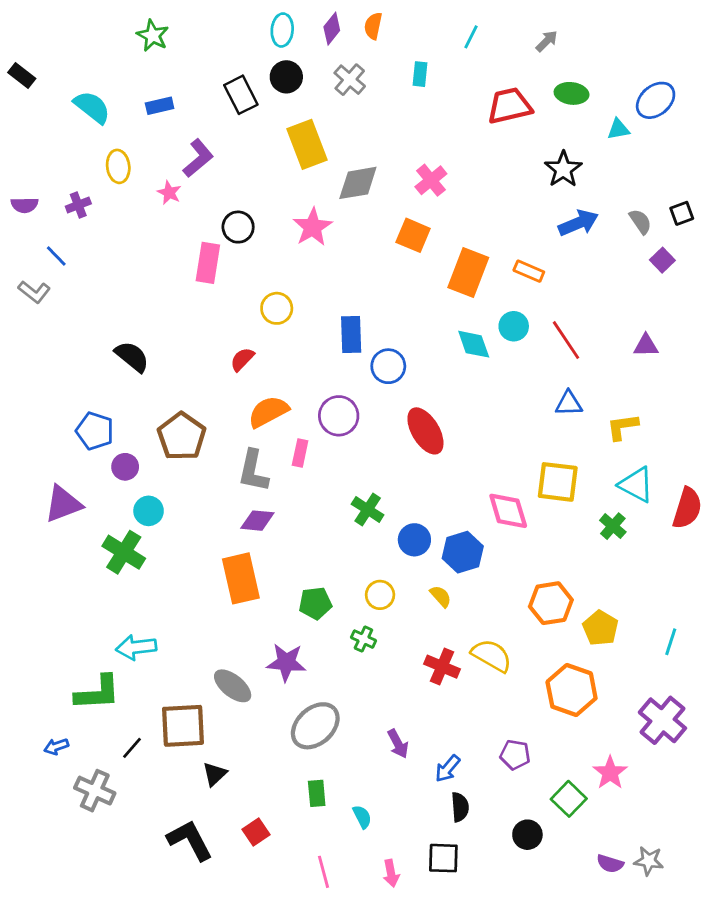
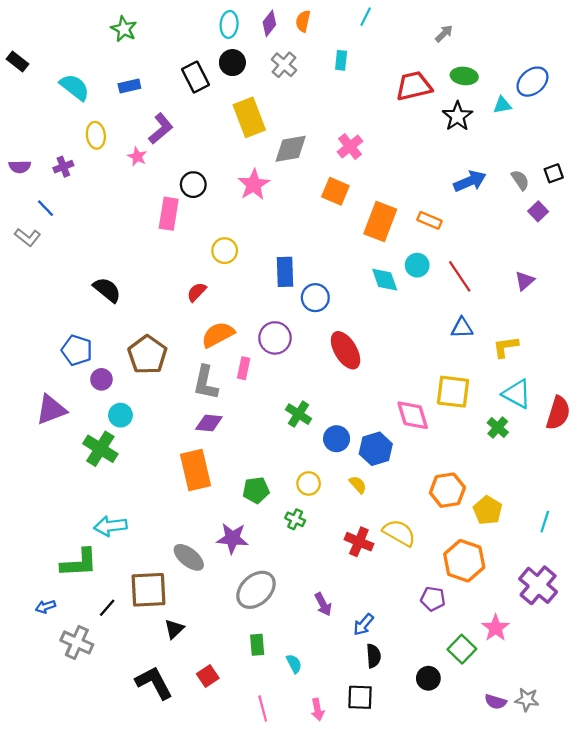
cyan line: (471, 37) -> (366, 17), moved
black star: (563, 169) -> (457, 116), moved
purple triangle: (646, 346) -> (525, 281), turned -40
purple pentagon: (515, 755) -> (433, 599), moved

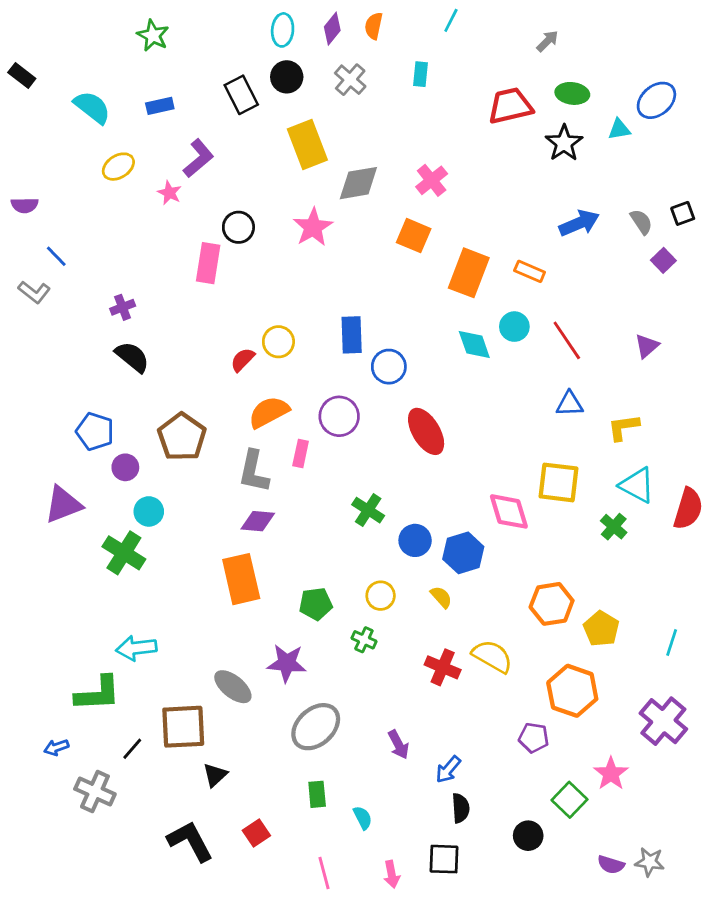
yellow ellipse: (96, 135) -> (118, 167), turned 65
purple cross: (63, 167) -> (123, 307), moved
yellow circle: (225, 251) -> (278, 342), moved

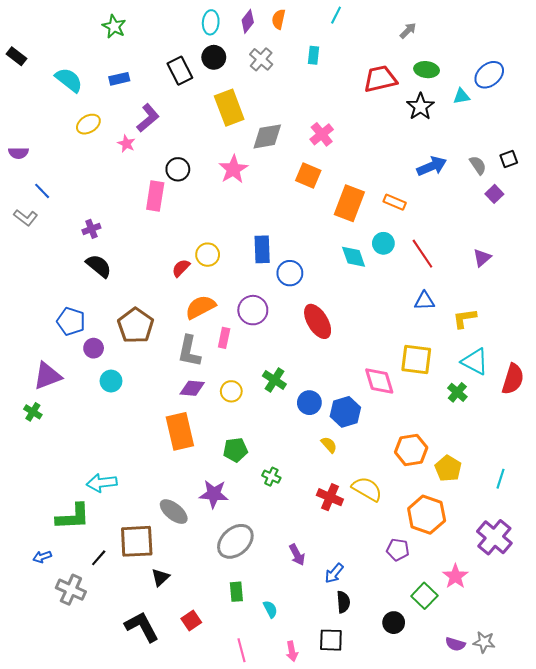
green cross: (124, 553) -> (33, 412), moved, size x0.6
yellow circle: (381, 596) -> (231, 391), moved

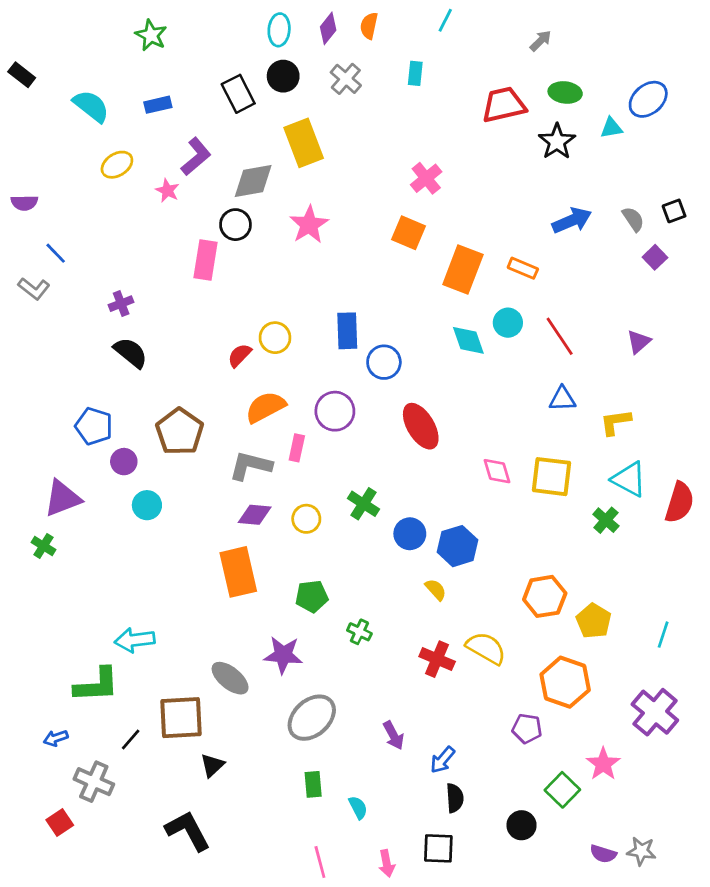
gray diamond: (267, 136) -> (253, 181), moved
gray L-shape: (189, 351) -> (250, 466), turned 92
pink diamond: (379, 381) -> (497, 471), moved, size x0.7
red square: (191, 621) -> (60, 823), moved

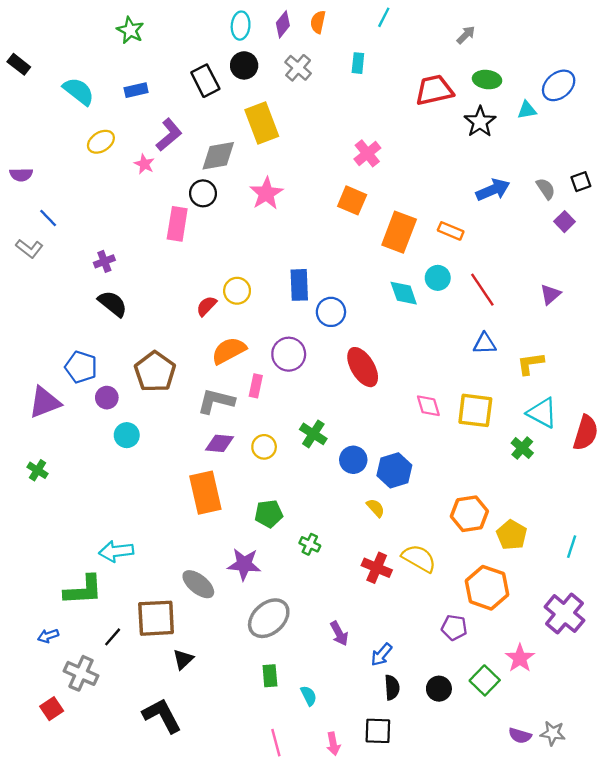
purple triangle: (63, 498) -> (45, 402), moved
black circle: (522, 825) -> (439, 689), moved

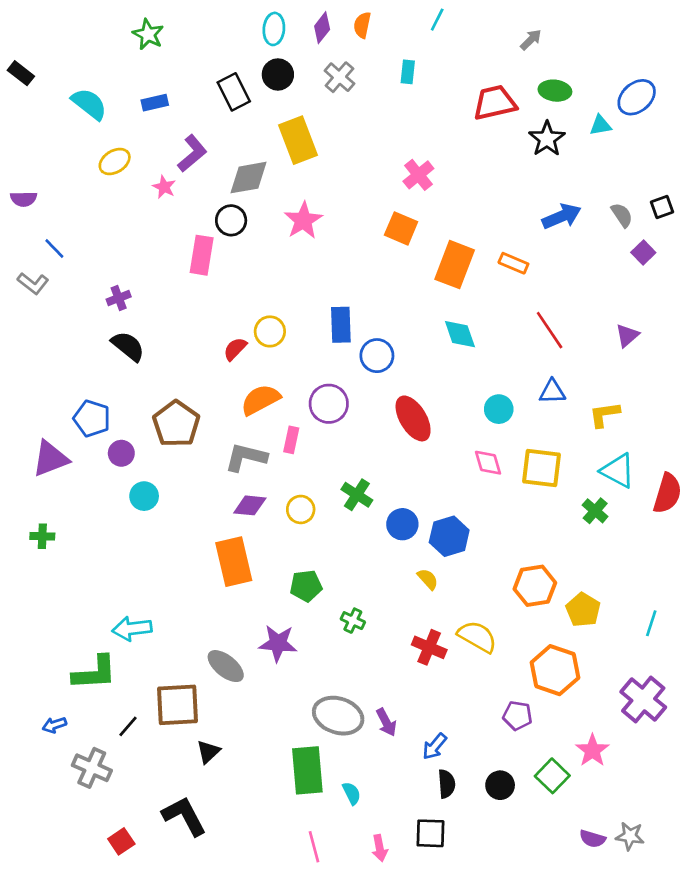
cyan circle: (438, 278) -> (499, 409), moved
green cross: (38, 470) -> (42, 536), turned -30
gray ellipse: (269, 618) -> (338, 716), moved, turned 60
green rectangle: (270, 676) -> (307, 770), size x1.8
red square: (52, 709) -> (121, 841), moved

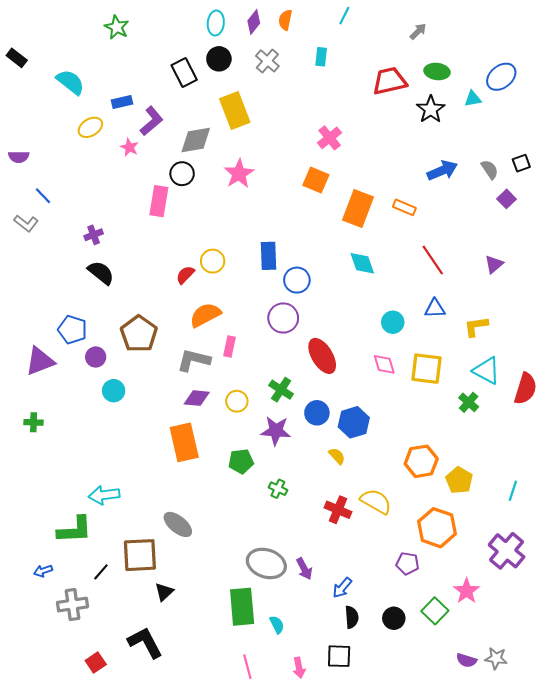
blue rectangle: (155, 103) -> (122, 102), moved
purple circle: (329, 404) -> (283, 318), moved
red ellipse: (413, 418) -> (322, 356), moved
purple star: (278, 643) -> (276, 431), moved
gray cross: (92, 768) -> (72, 605), turned -32

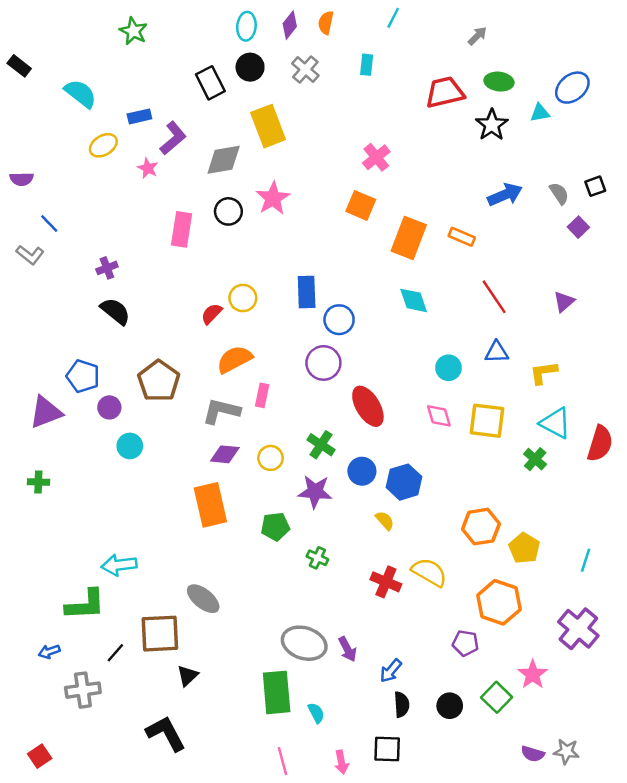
black circle: (182, 174) -> (228, 211), moved
red square: (96, 662) -> (40, 756), moved

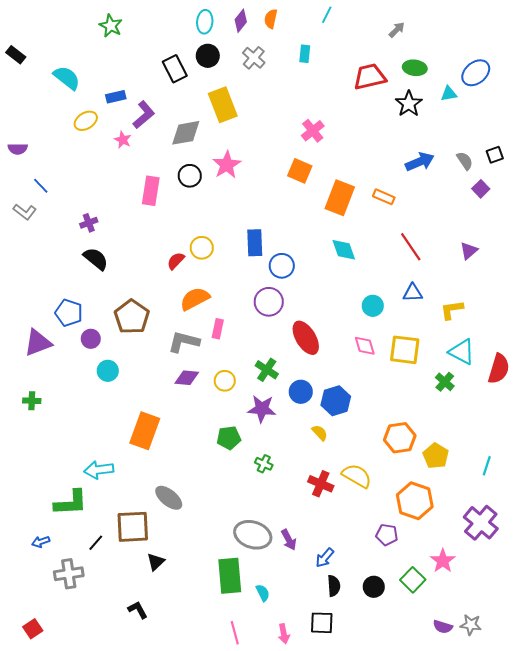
orange rectangle: (210, 505) -> (145, 431), moved, turned 33
black L-shape: (166, 733) -> (138, 610), size x0.6

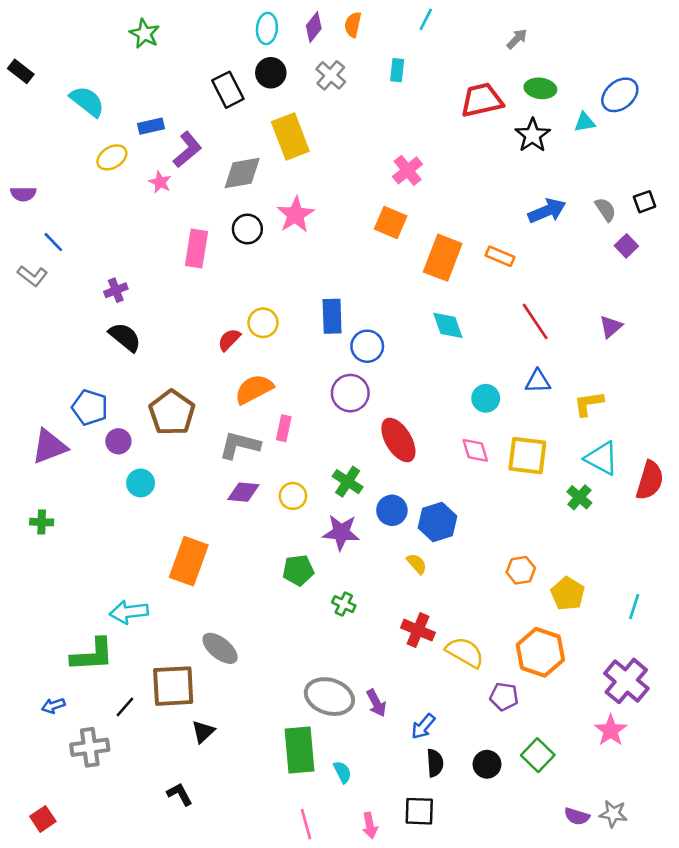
orange hexagon: (400, 438) -> (521, 570), size x0.7
yellow semicircle: (357, 476) -> (465, 652), moved
pink star: (443, 561) -> (611, 730), moved

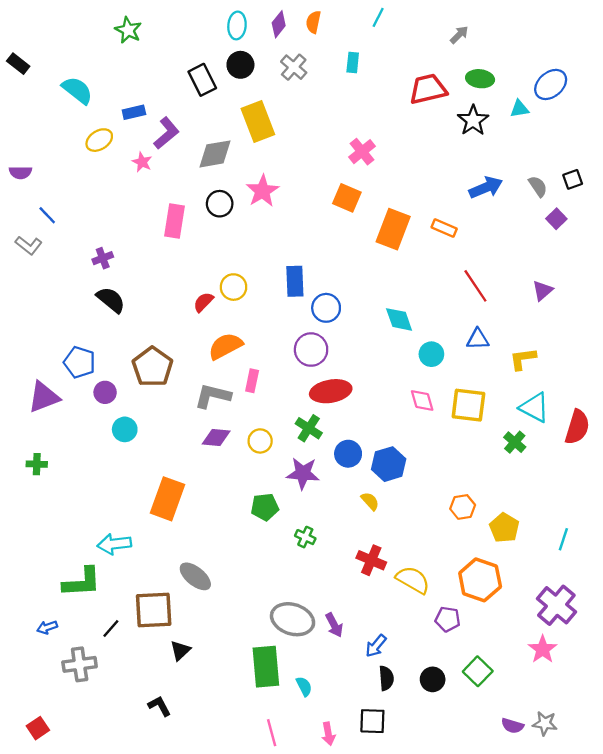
cyan diamond: (448, 325) -> (399, 319), moved
red ellipse: (398, 440) -> (331, 391), moved, turned -69

